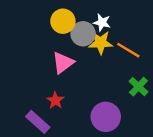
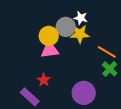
yellow circle: (63, 21) -> (49, 36), moved
orange line: (128, 50) -> (107, 52), moved
pink triangle: (63, 63) -> (50, 50), turned 30

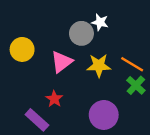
yellow star: (80, 34) -> (99, 66), moved
yellow circle: (49, 36) -> (22, 49), moved
pink triangle: (50, 50) -> (62, 62), turned -30

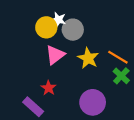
white star: (100, 22) -> (58, 20), moved
yellow circle: (22, 49) -> (46, 27), moved
yellow star: (99, 66) -> (88, 58), turned 30

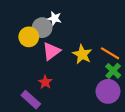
yellow circle: (46, 27) -> (29, 37), moved
gray circle: (73, 30) -> (42, 28), moved
purple circle: (93, 102) -> (108, 91), moved

